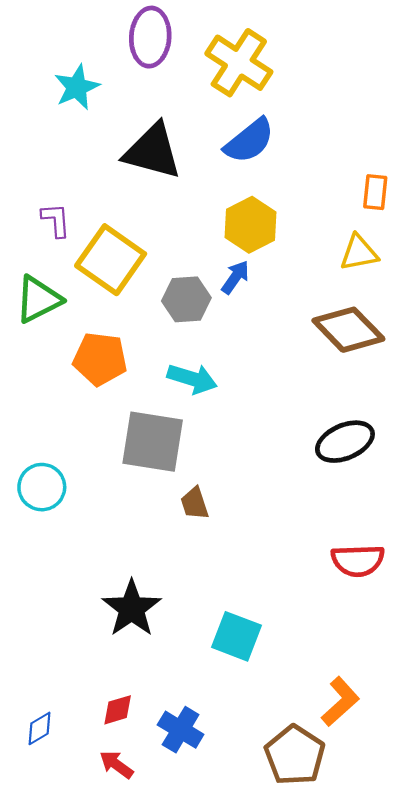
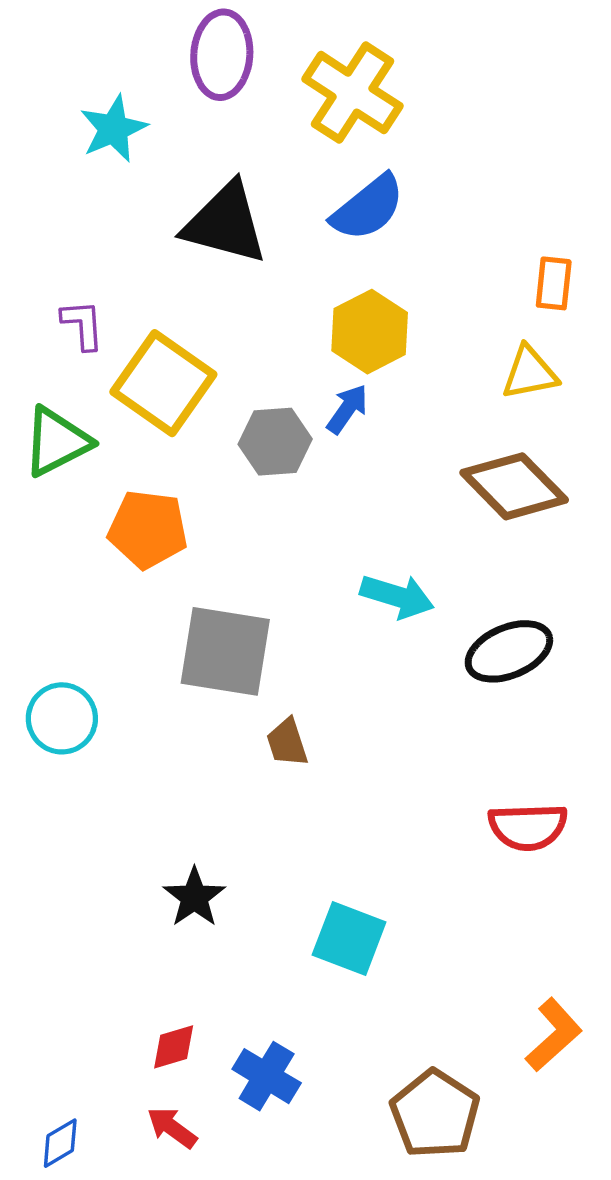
cyan arrow: (192, 379) -> (397, 596), moved
black star: (132, 608) -> (194, 897), size x0.7
orange L-shape: (340, 702) -> (554, 1035), moved
blue diamond: (39, 728) -> (60, 1143), moved

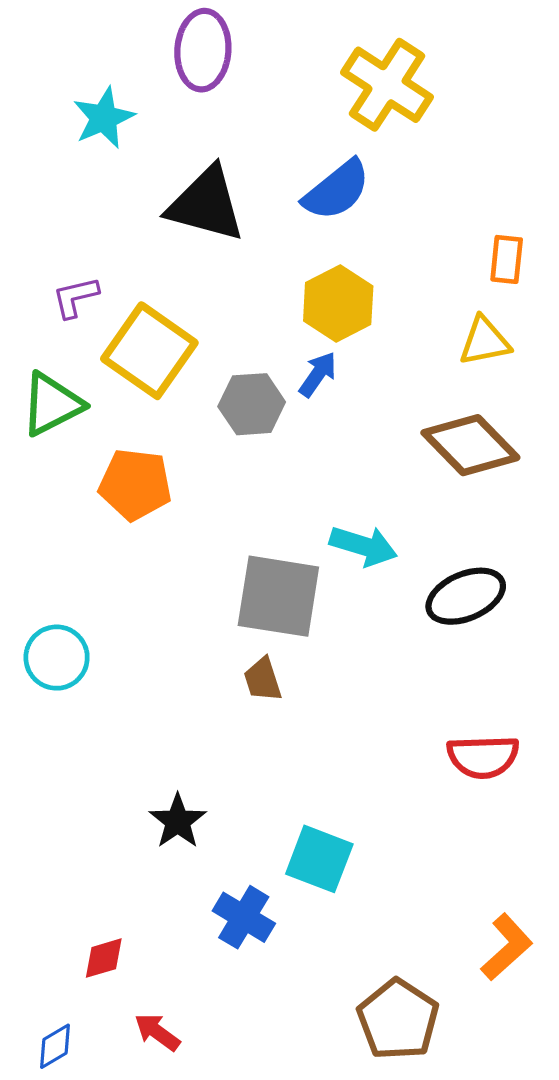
yellow cross: (352, 93) -> (387, 85), moved
purple L-shape: (83, 325) -> (75, 297), turned -99
gray square: (225, 651) -> (278, 596), moved
red diamond: (174, 1047) -> (104, 958), moved
blue cross: (267, 1076) -> (244, 917), moved

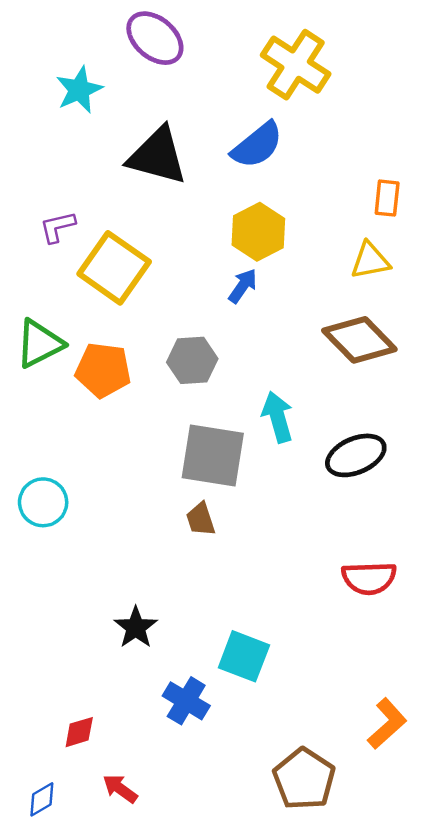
purple ellipse: (203, 50) -> (155, 38), turned -54
green triangle: (52, 404) -> (39, 344), moved
gray hexagon: (252, 404) -> (192, 360), moved
cyan arrow: (363, 546) -> (278, 417), turned -123

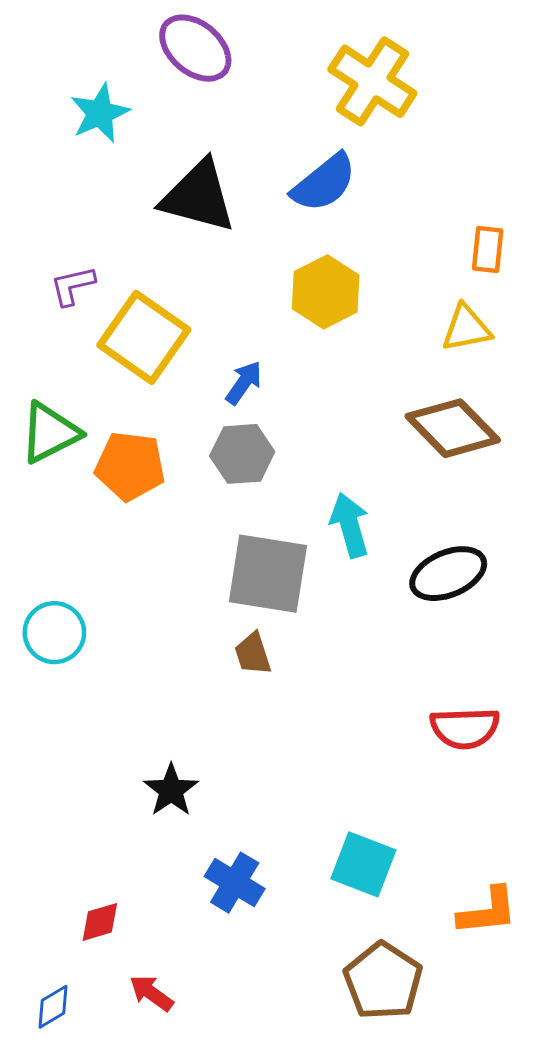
blue arrow: (243, 286) -> (244, 383), moved
cyan square: (244, 656) -> (363, 864), moved
orange L-shape: (387, 724) -> (488, 911), turned 36

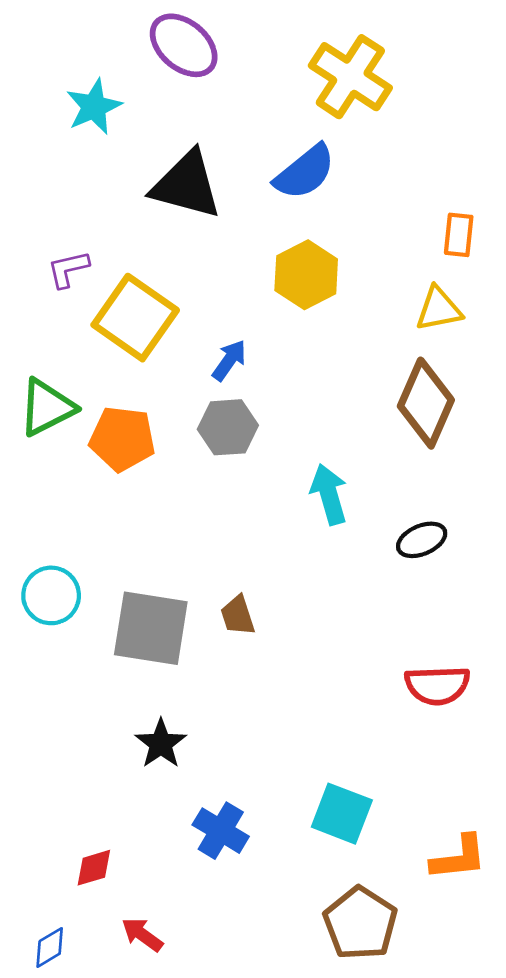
brown diamond: (453, 428) -> (426, 403), turned 68
gray square: (268, 574) -> (151, 628), moved
black ellipse: (448, 574) -> (422, 540), size x0.7

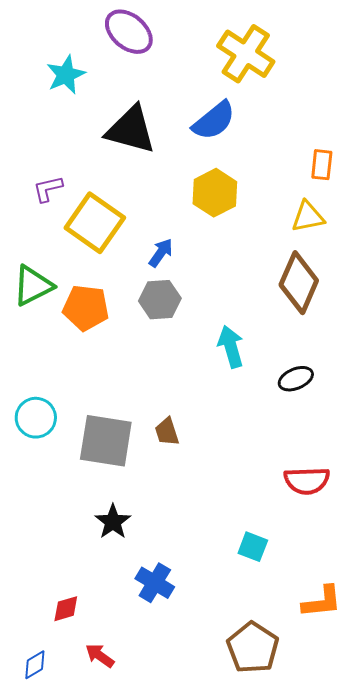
cyan square: (342, 814) -> (253, 547), moved, size x0.7

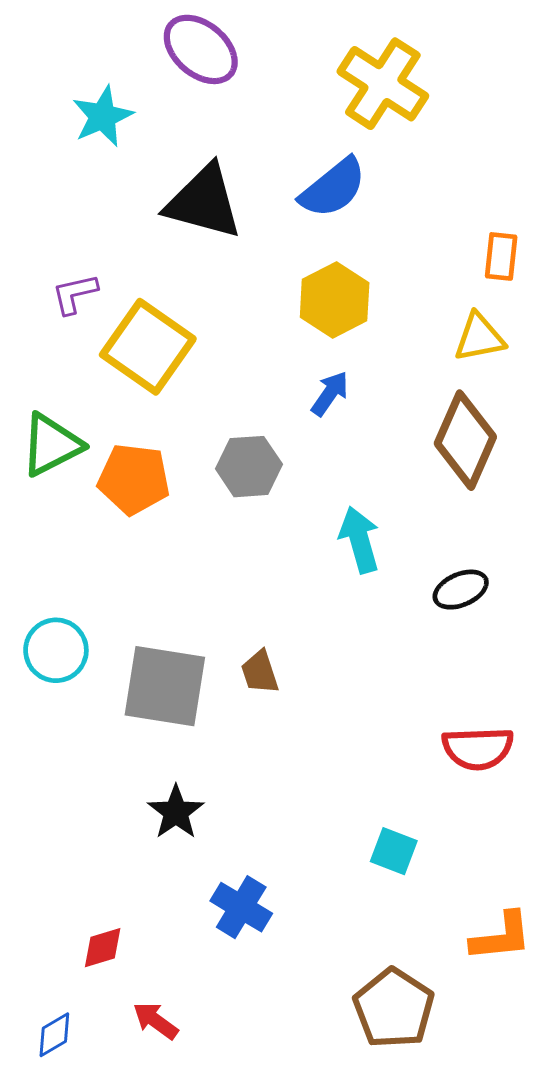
blue arrow: (161, 253) -> (330, 393), moved

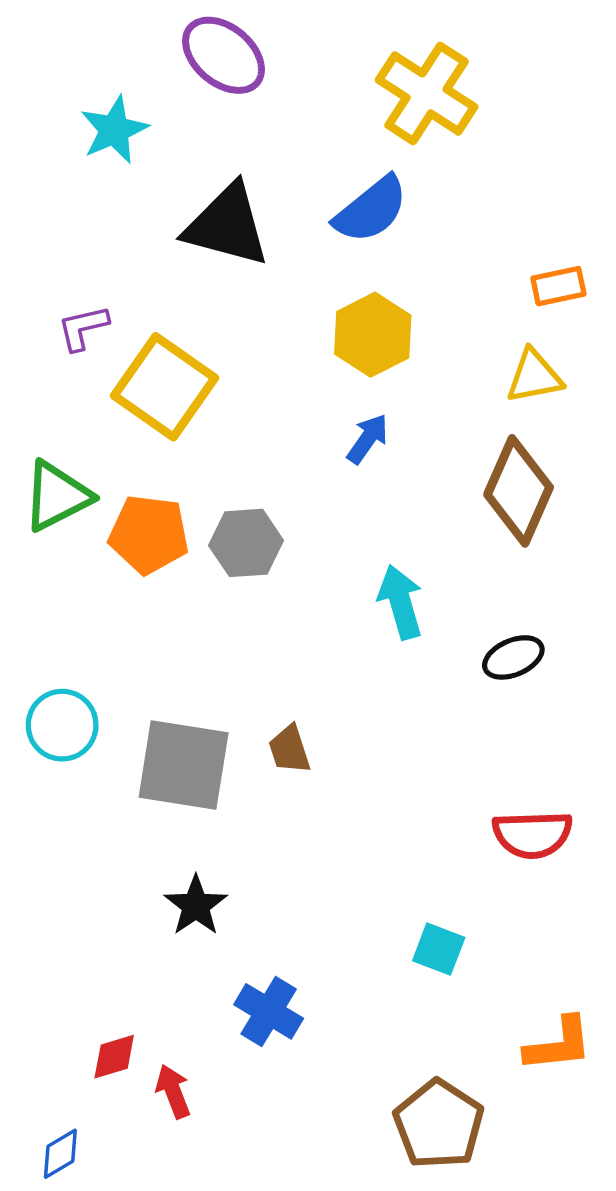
orange rectangle: (501, 256) -> (558, 286), turned 72
gray hexagon: (249, 467) -> (246, 543), moved
red arrow: (156, 1021) -> (173, 1091), moved, turned 33

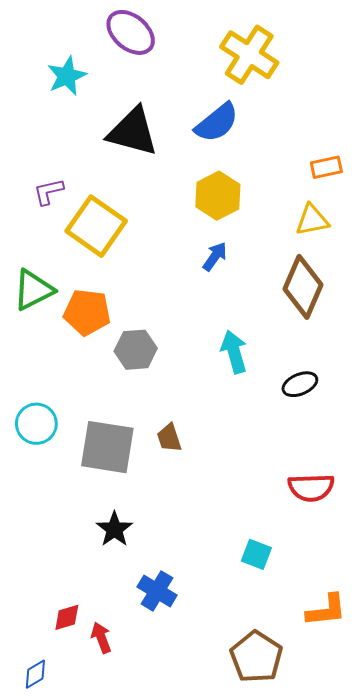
gray hexagon: (246, 543) -> (136, 350), moved

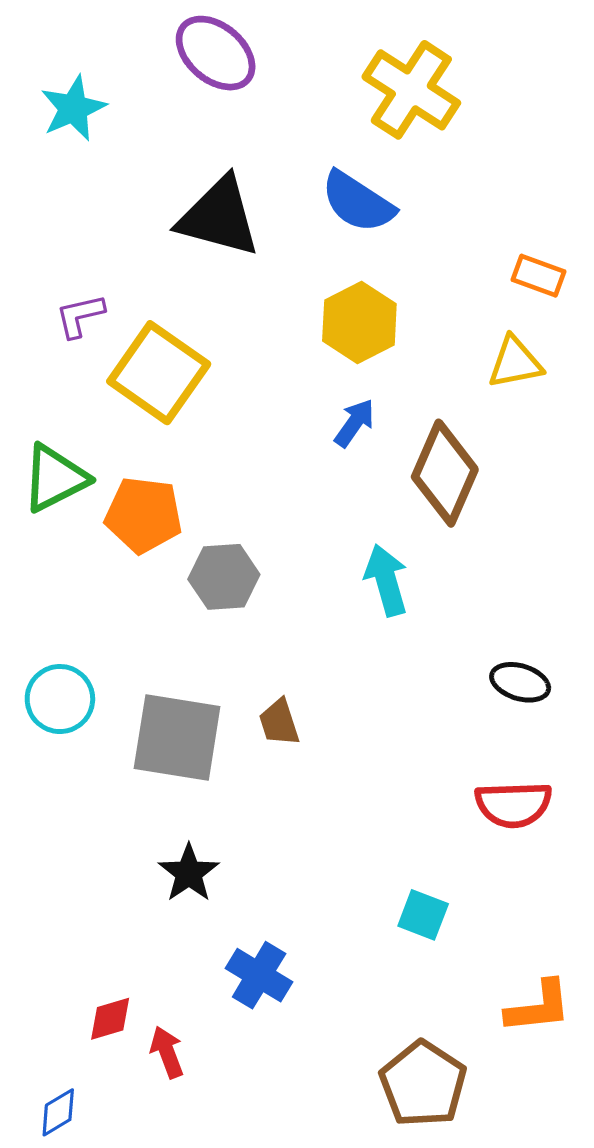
cyan star: (67, 76) -> (73, 108), moved
blue semicircle: (217, 123) -> (358, 202), turned 72
orange rectangle: (326, 167) -> (539, 276), turned 32
brown diamond: (303, 287) -> (445, 473), moved
black ellipse: (300, 384) -> (520, 682), moved, turned 40

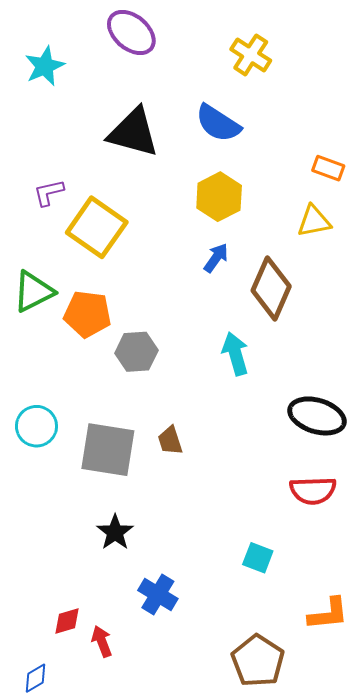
yellow cross: (411, 90) -> (251, 55), size x0.7
black ellipse: (520, 682) -> (317, 416), size x1.6

